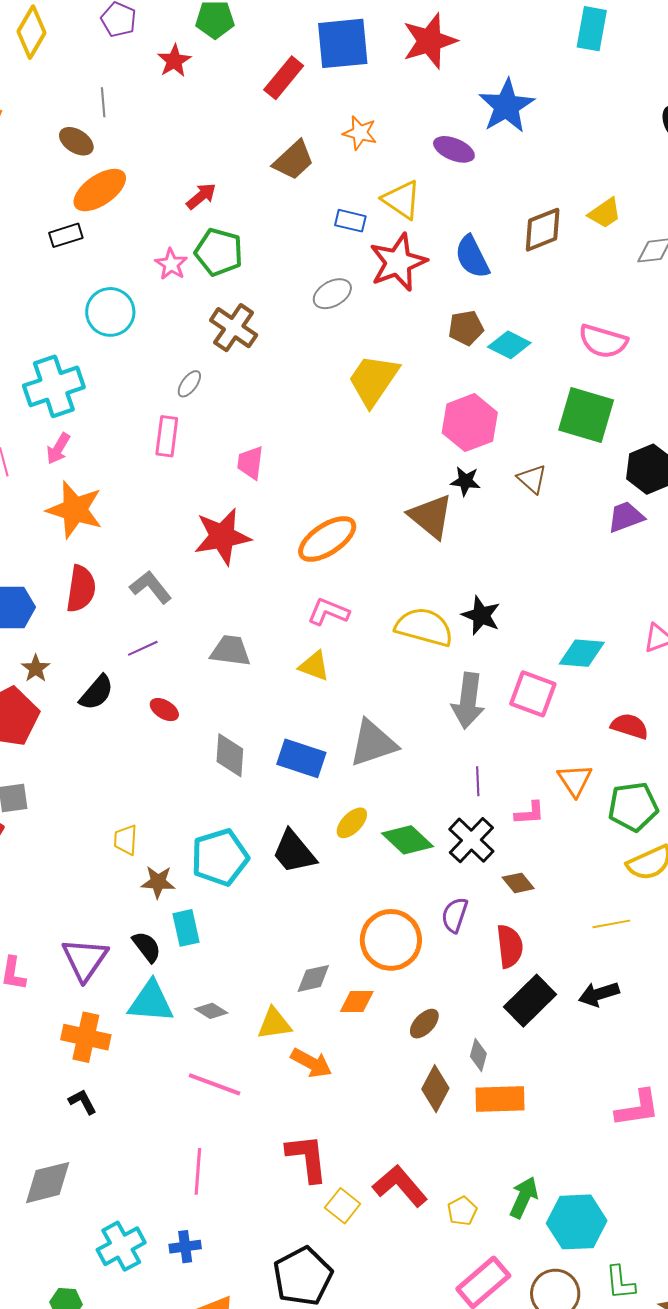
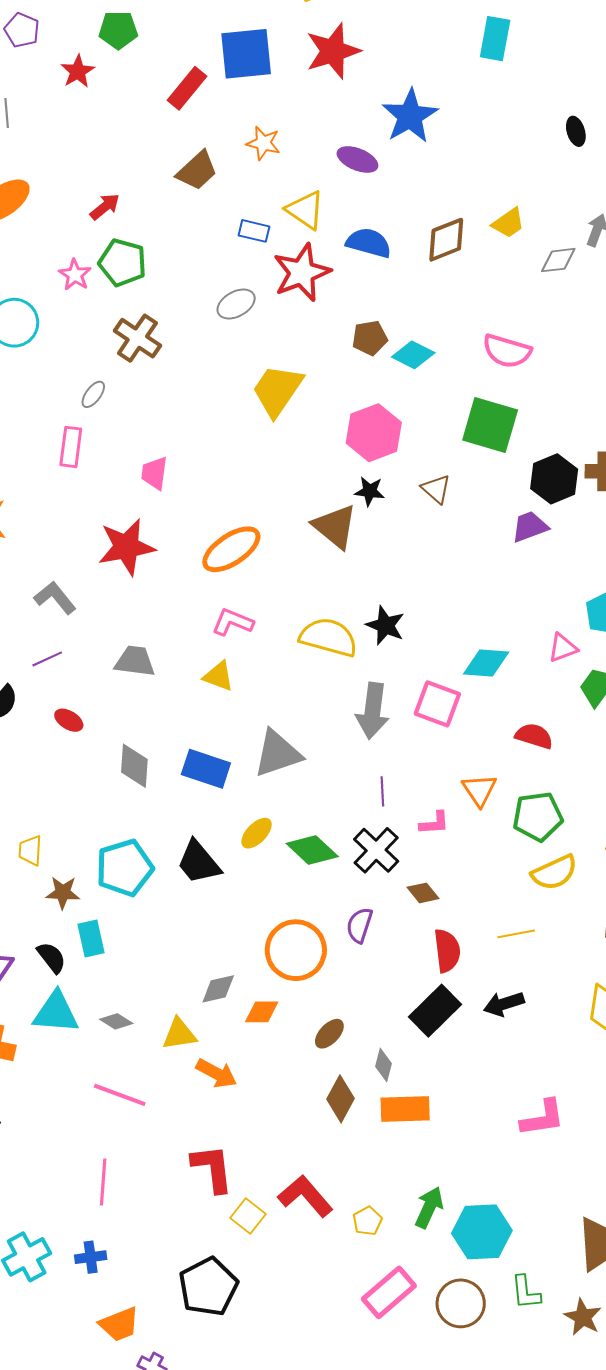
blue semicircle: (472, 257) -> (369, 243), moved, turned 132
red semicircle: (510, 946) -> (447, 951), moved

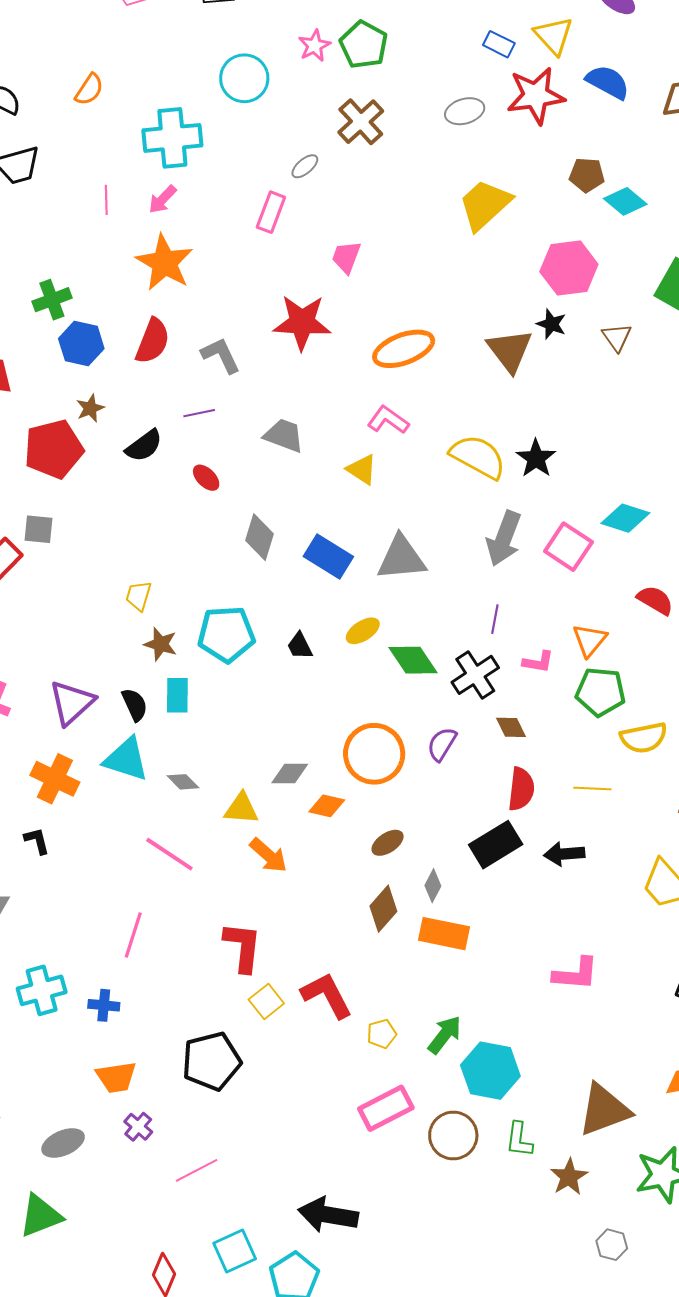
green pentagon: (538, 817) -> (600, 692), moved
black trapezoid: (199, 862) -> (300, 646), size x0.6

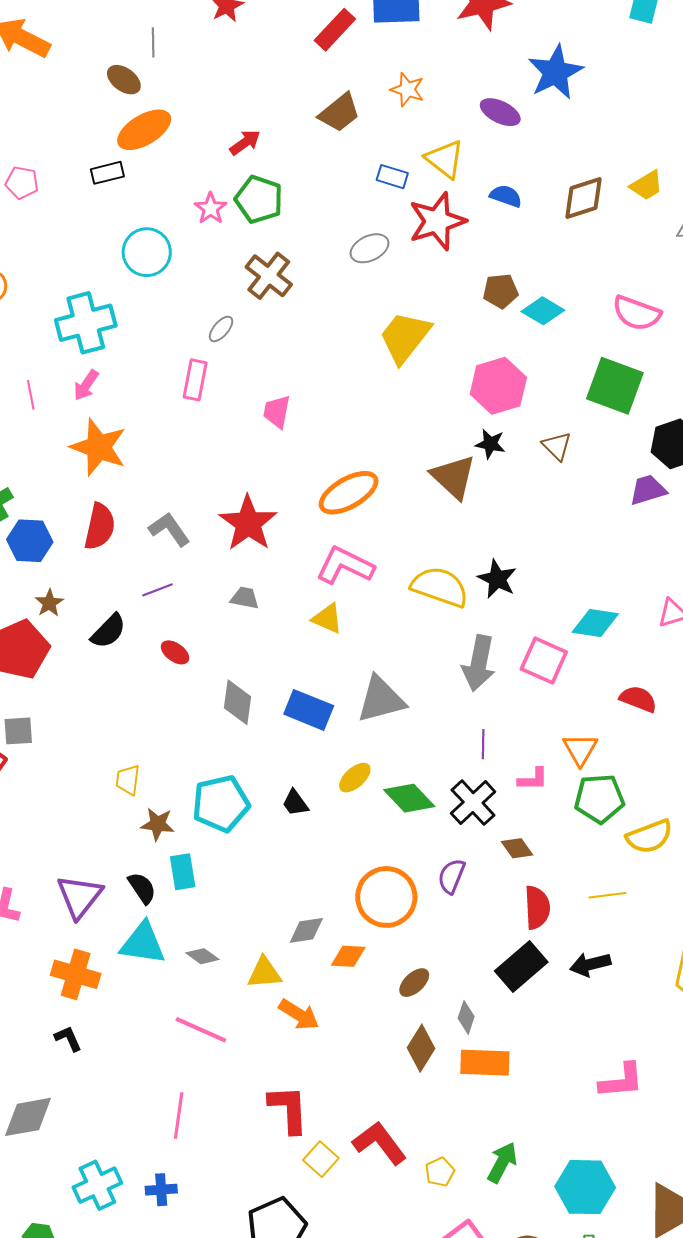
blue semicircle: (608, 82) -> (506, 196), size x0.7
red star: (302, 322) -> (248, 523), moved, turned -30
pink L-shape: (388, 420) -> (345, 565), size x1.4
gray trapezoid: (284, 435) -> (245, 598), size x0.7
cyan hexagon: (490, 1071) -> (585, 1187), moved

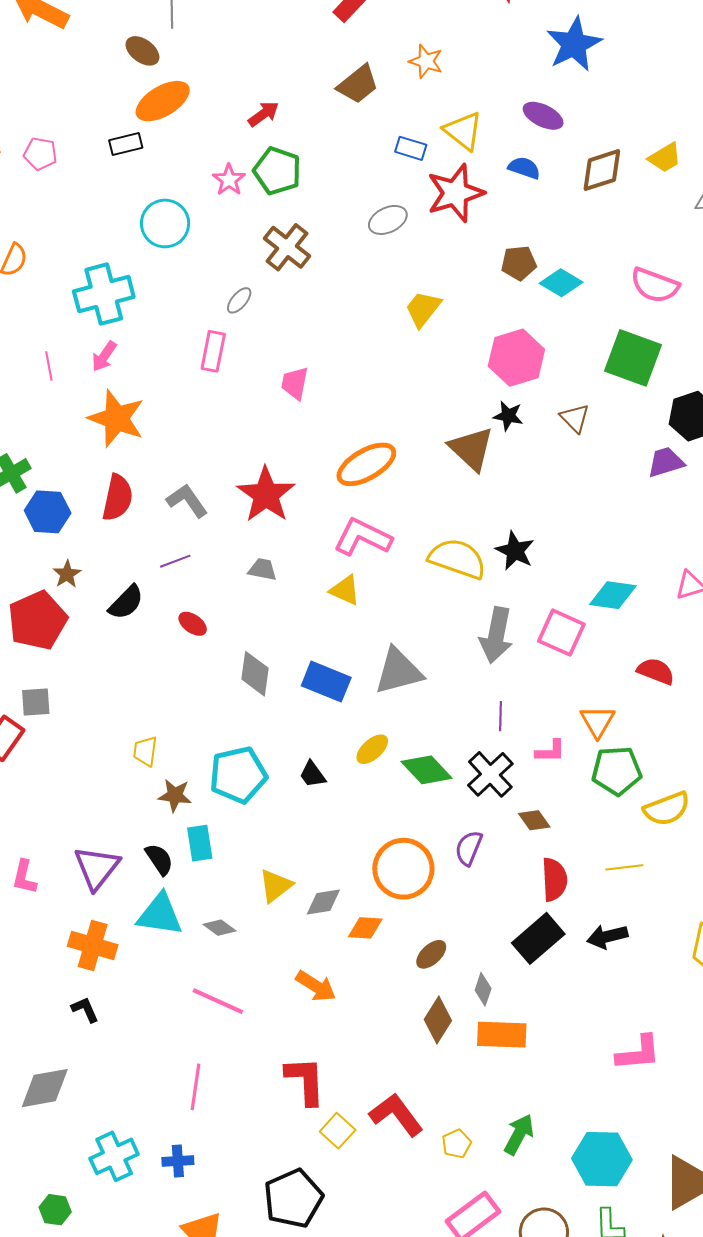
purple ellipse: (500, 112) -> (543, 116), moved
yellow trapezoid: (405, 337) -> (423, 309), size x0.7
yellow triangle: (264, 973) -> (276, 886), moved, turned -33

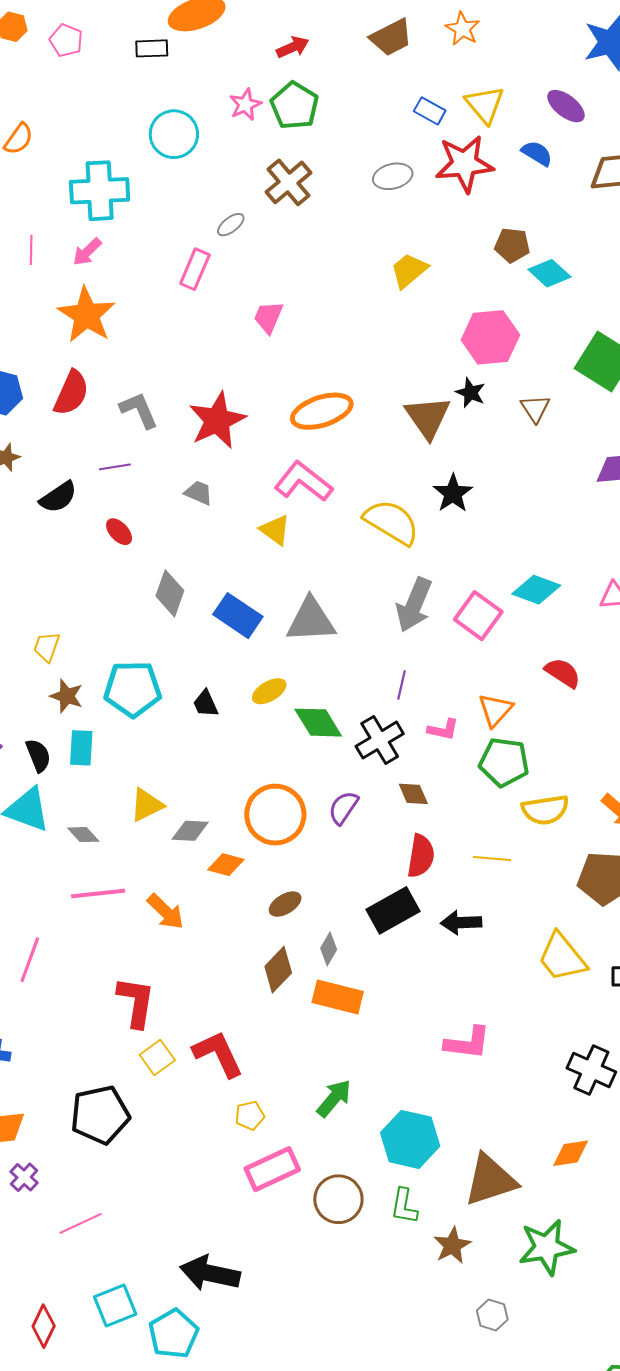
black star: (515, 551) -> (453, 493), moved
pink line: (218, 1001) -> (98, 893), moved, turned -42
pink line: (195, 1087) -> (30, 960), moved
yellow pentagon: (457, 1144) -> (250, 1116), moved

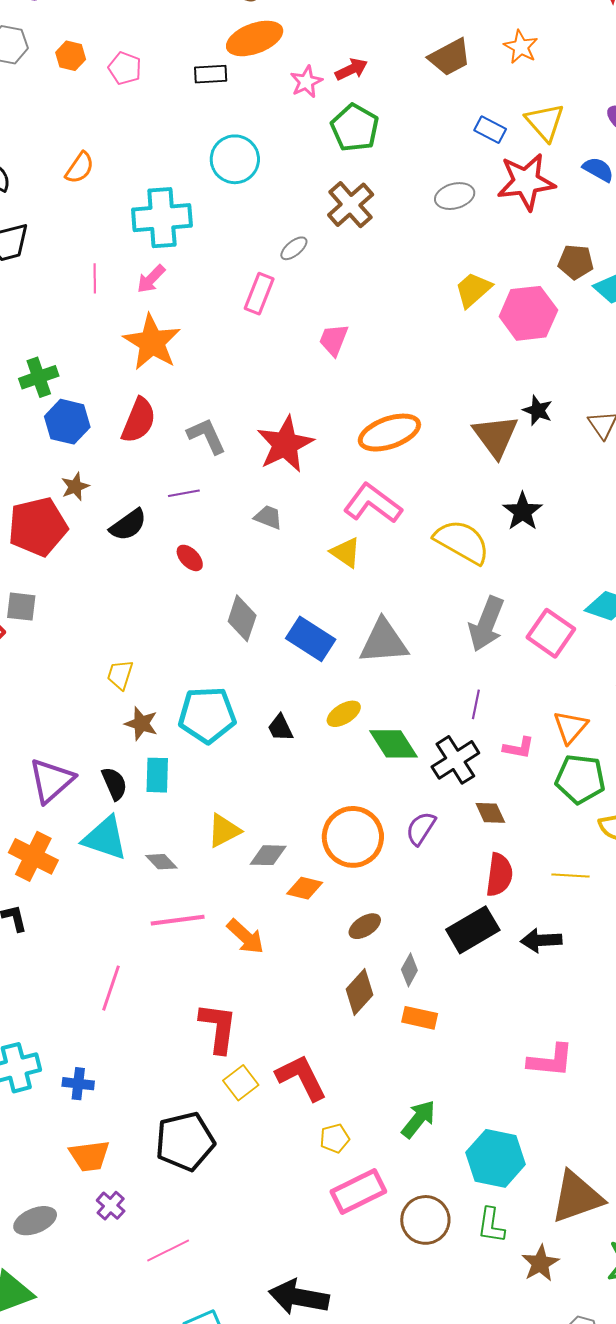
pink star: (245, 105) -> (306, 82), moved
pink hexagon: (490, 337) -> (528, 313), moved
orange rectangle: (338, 997) -> (420, 1018), size x0.7

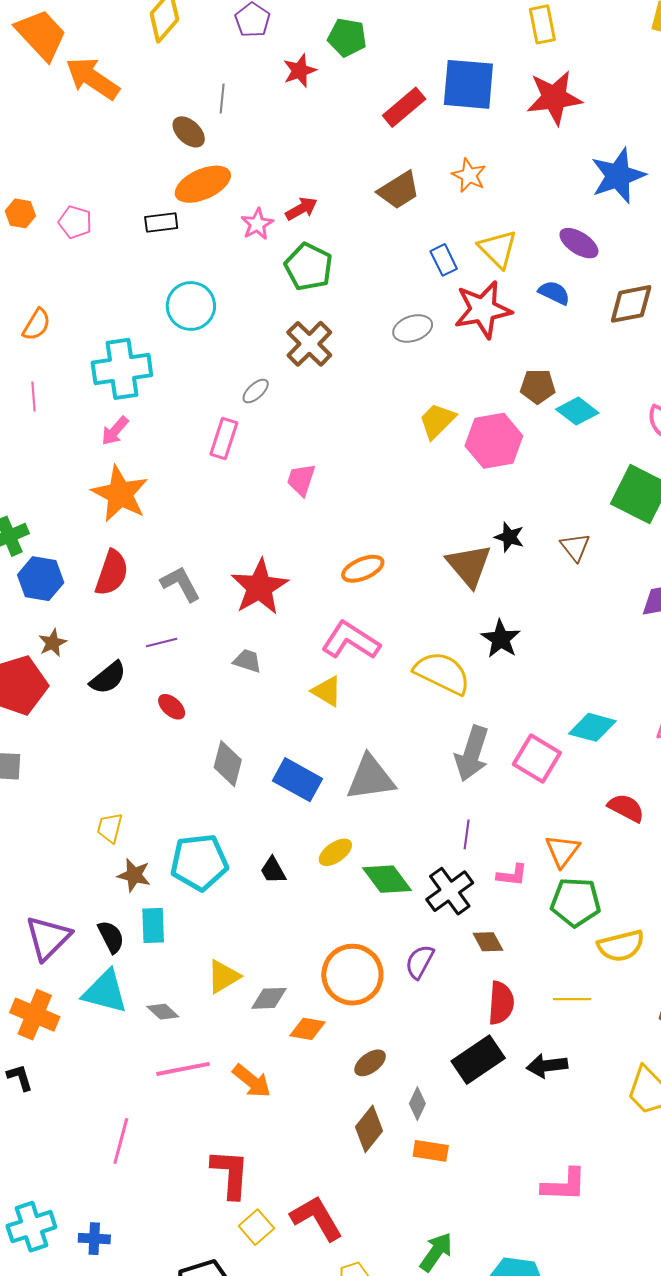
blue rectangle: (490, 130) -> (444, 260), turned 40
pink line: (95, 278) -> (33, 397), moved
orange ellipse: (389, 433) -> (363, 569), size x0.7

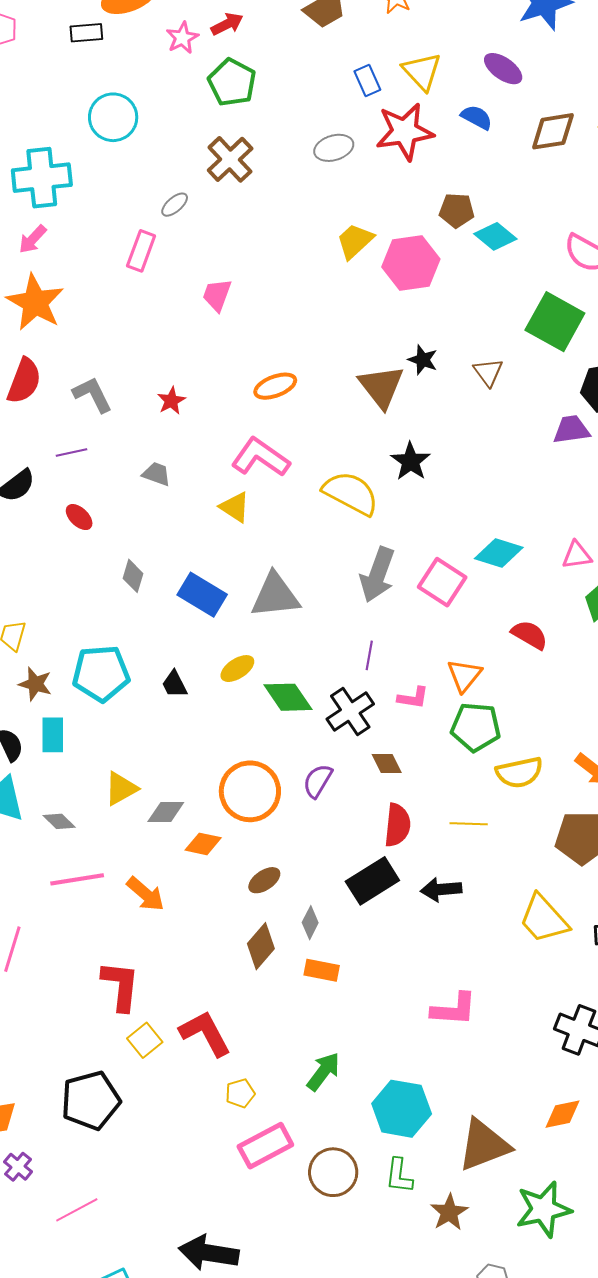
red star: (260, 587) -> (171, 401), size x0.5
gray diamond: (228, 764) -> (133, 576), size x0.7

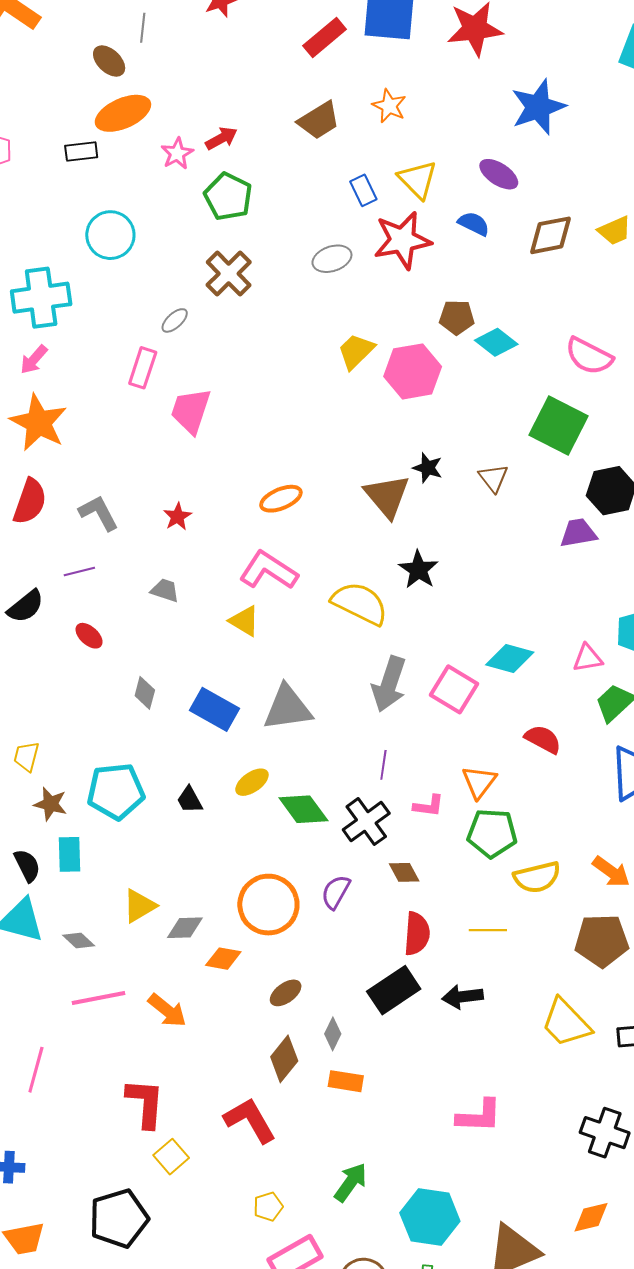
pink trapezoid: (217, 295) -> (191, 411), moved, size x1.4
red L-shape: (205, 1033) -> (250, 1120), moved

